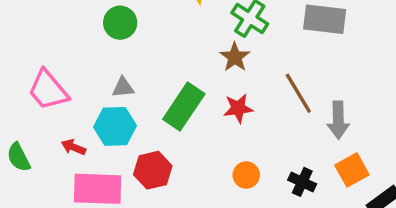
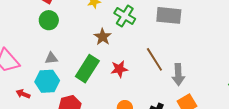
brown star: (235, 57) -> (103, 37), moved

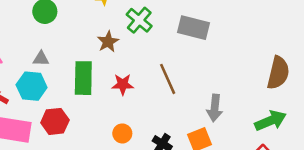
green rectangle: (87, 69) -> (83, 78), turned -40
gray arrow: (178, 75) -> (215, 108), moved

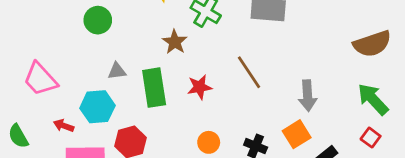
gray triangle: (41, 59) -> (117, 71), moved
brown semicircle: (278, 73) -> (372, 44), turned 68
green arrow: (271, 121) -> (373, 99), turned -100

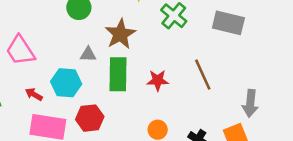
brown star: (175, 42) -> (120, 34), moved, size x1.4

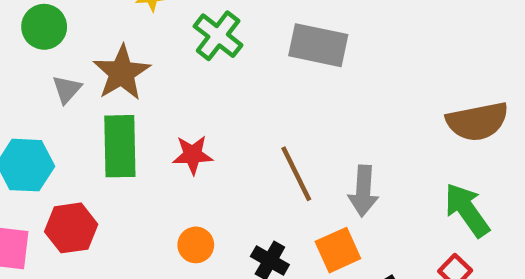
gray triangle: (88, 54) -> (67, 89), moved, turned -48
brown line: (203, 75) -> (296, 174), moved

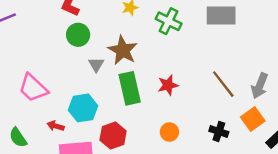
gray arrow: (363, 191) -> (260, 86), turned 30
orange circle: (196, 245) -> (169, 132), moved

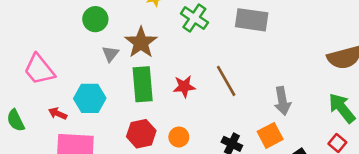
brown line: (223, 84) -> (226, 81), moved
gray arrow: (260, 86) -> (282, 101), turned -40
red hexagon: (113, 136) -> (141, 134), moved

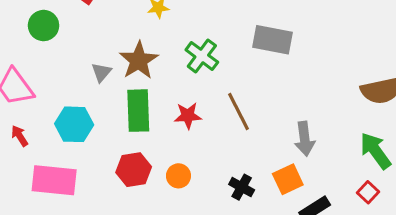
green cross: (194, 18) -> (202, 56), moved
green circle: (95, 19) -> (44, 26), moved
red arrow: (58, 114) -> (20, 136), moved, turned 30

